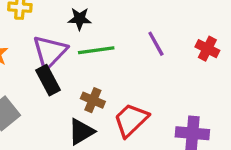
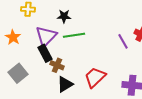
purple line: (156, 44) -> (123, 41), moved
brown cross: (93, 100) -> (57, 65), moved

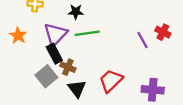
gray square: (18, 73) -> (46, 76), moved
black triangle: (65, 84) -> (77, 89), turned -36

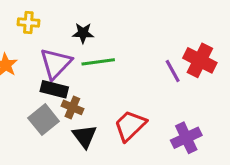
red cross: (163, 32) -> (200, 60), size x1.5
black rectangle: (54, 54) -> (54, 89), turned -48
purple cross: (153, 90) -> (186, 138), turned -30

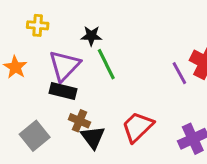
green line: (98, 62) -> (106, 64), turned 72
brown cross: (72, 107) -> (79, 121), moved
gray square: (44, 120) -> (35, 136), moved

